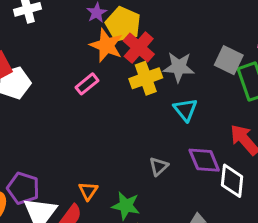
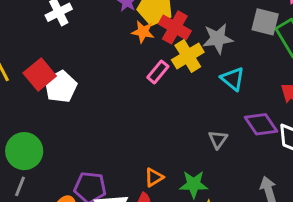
orange star: (106, 45) -> (143, 32), size x0.7
pink rectangle: (87, 84) -> (158, 72), moved
orange triangle: (88, 191) -> (154, 177), turned 36

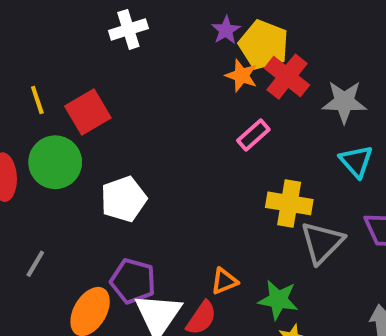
yellow cross: (188, 56) -> (289, 203), moved, turned 32
white pentagon: (61, 87) -> (124, 199), moved
gray triangle: (218, 139) -> (322, 242), size x1.6
green circle: (24, 151) -> (55, 162), moved

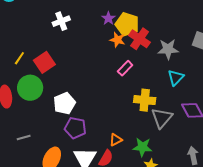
yellow line: (37, 100) -> (19, 58), turned 56
cyan triangle: (356, 161) -> (176, 78), turned 30
gray line: (35, 264) -> (24, 137), turned 48
purple pentagon: (133, 281) -> (75, 128), moved

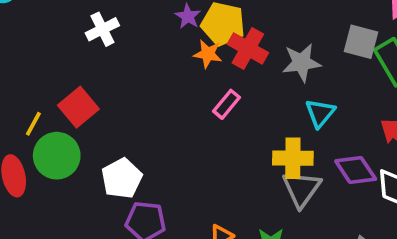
yellow line: (19, 58) -> (33, 124), moved
yellow cross: (145, 100) -> (293, 158), moved

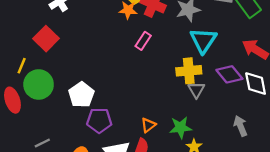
red square: (78, 107) -> (46, 39), moved
cyan triangle: (320, 113) -> (203, 40), size x1.4
gray triangle: (302, 189) -> (196, 90), size x0.7

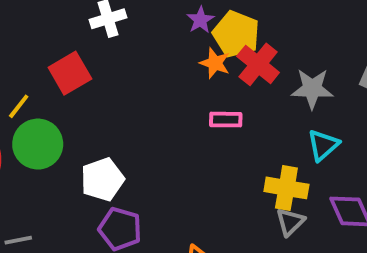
cyan triangle: (203, 40) -> (323, 145), size x0.7
pink rectangle: (143, 41) -> (226, 120), turned 42

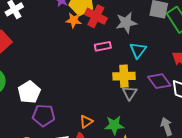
pink rectangle: (226, 120) -> (103, 46), moved

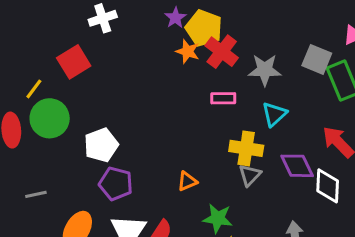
orange triangle: (86, 122) -> (187, 181), moved

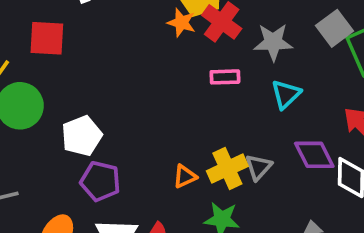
gray square: (317, 59) -> (335, 28), turned 32
red square: (74, 62) -> (47, 38), turned 36
yellow cross: (246, 148) -> (227, 169), moved, turned -32

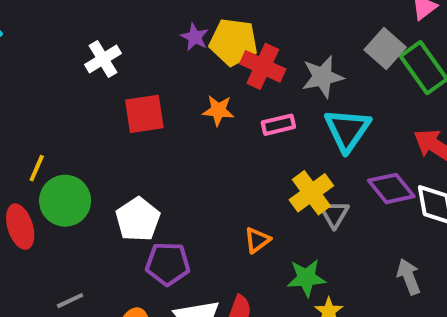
orange star: (181, 23) -> (218, 110), moved
red square: (47, 38) -> (144, 114), moved
cyan triangle: (286, 94) -> (347, 130), size x1.4
yellow cross: (227, 169) -> (311, 193), moved

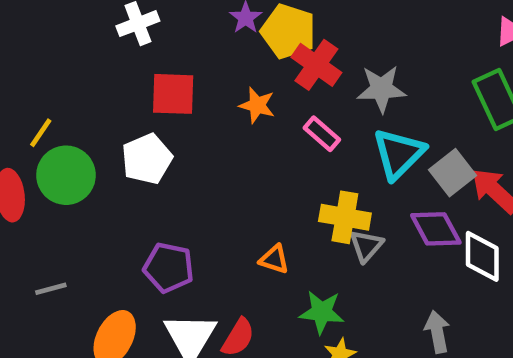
gray square: (385, 48) -> (452, 173), moved
pink rectangle: (278, 125) -> (322, 134), turned 44
yellow cross: (311, 193) -> (345, 217), turned 36
white pentagon: (138, 219) -> (147, 159), moved
orange triangle: (257, 240) -> (274, 259), turned 44

